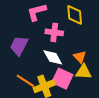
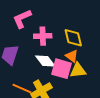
yellow diamond: (75, 15) -> (73, 38), moved
pink square: (62, 79) -> (61, 69), moved

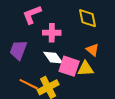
yellow diamond: (73, 38) -> (88, 18), moved
orange triangle: (72, 56) -> (93, 50), moved

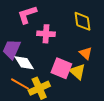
white diamond: (53, 58) -> (24, 63), moved
yellow triangle: (85, 69) -> (78, 72), turned 42

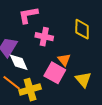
orange triangle: (86, 53) -> (64, 60), moved
yellow triangle: (78, 72) -> (83, 80), moved

